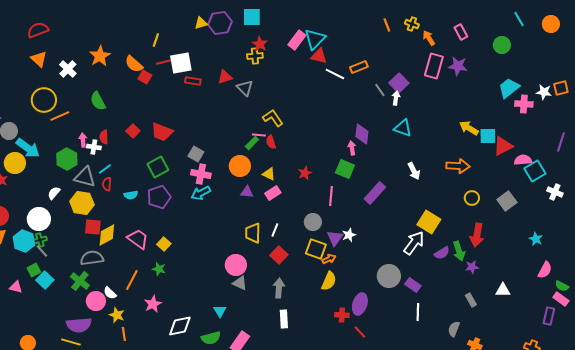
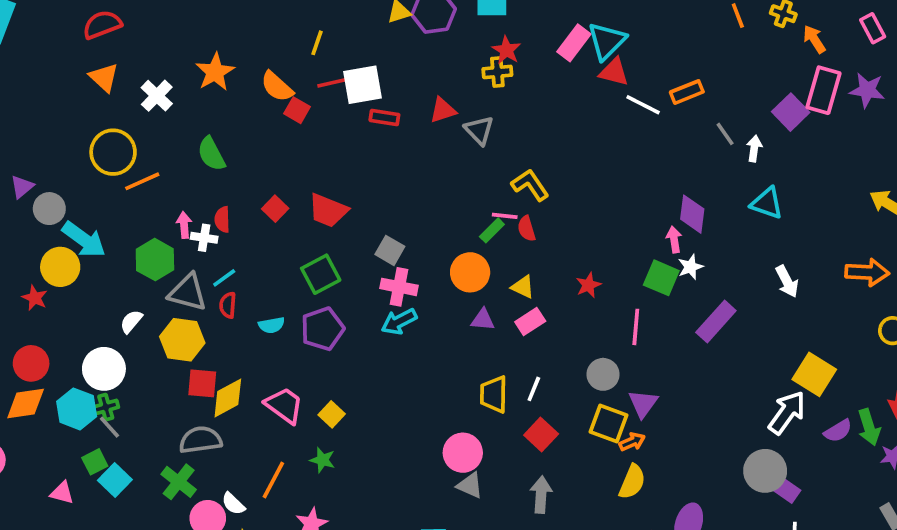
purple square: (399, 83) -> (791, 112), moved
white star: (349, 235) -> (690, 267), moved
gray circle: (389, 276) -> (765, 471), moved

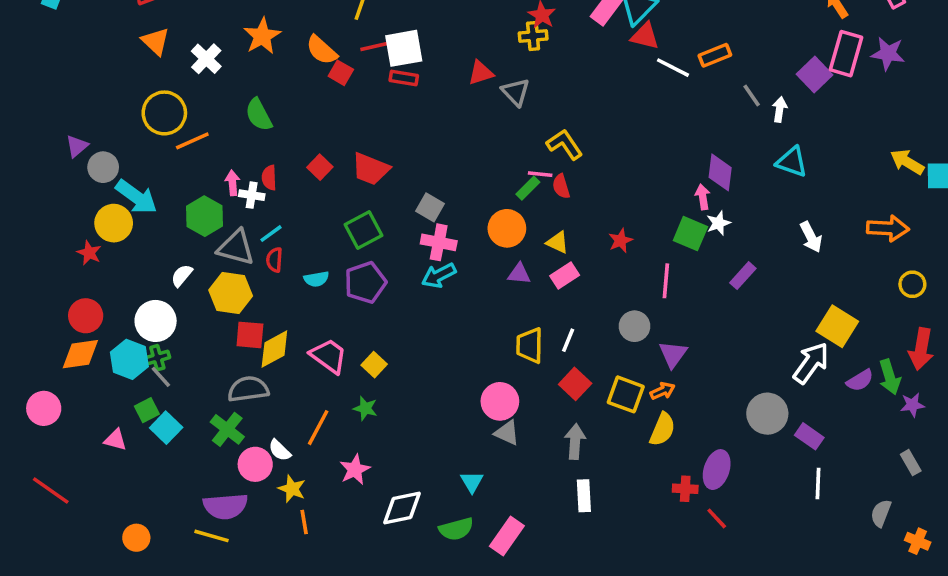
red rectangle: (384, 118) -> (404, 78), moved
purple rectangle: (716, 322) -> (743, 276), size x0.7
yellow square: (608, 424) -> (626, 394), moved
gray circle: (765, 471) -> (767, 414), moved

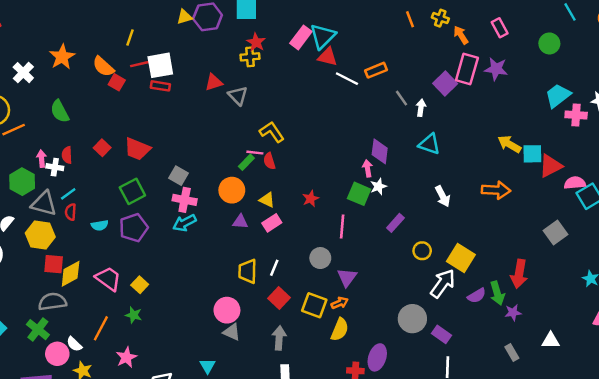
yellow circle: (912, 284) -> (422, 251), moved

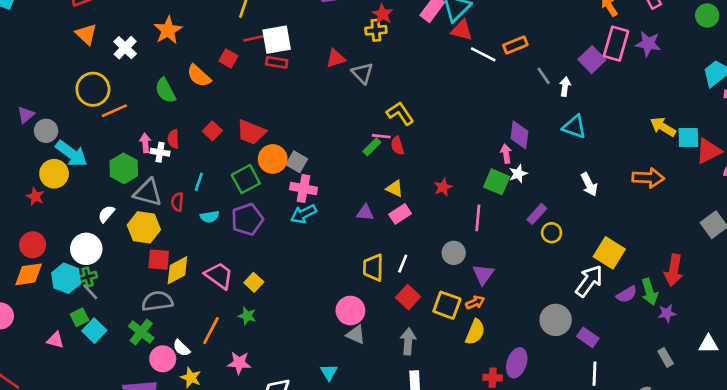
orange semicircle: (103, 67) -> (199, 76), moved
orange circle: (232, 190) -> (273, 159), moved
cyan line: (68, 194) -> (199, 182), moved, turned -35
yellow circle: (422, 251) -> (552, 233), moved
pink star: (126, 357) -> (239, 363), turned 30

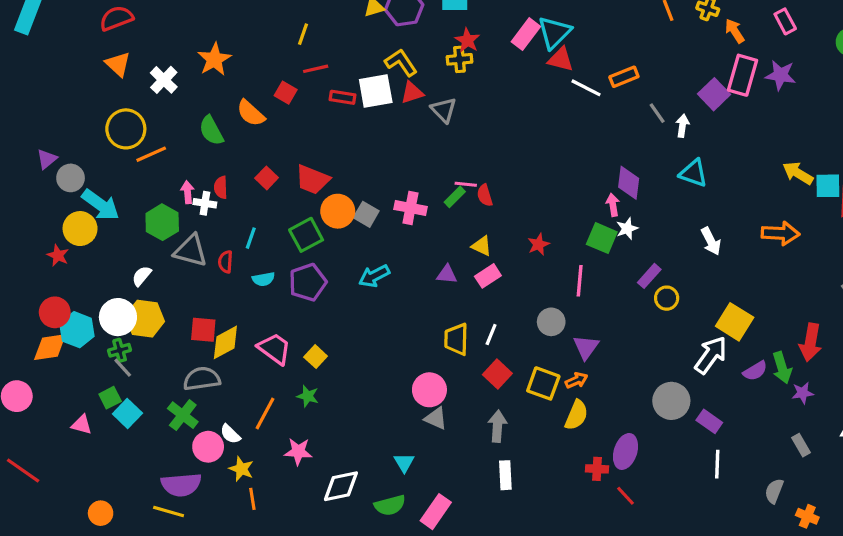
white square: (277, 40) -> (376, 91), moved
yellow L-shape: (400, 113) -> (401, 63), moved
pink cross: (303, 188) -> (410, 208), moved
yellow hexagon: (144, 227) -> (145, 319), moved
cyan hexagon: (66, 278) -> (77, 330), moved

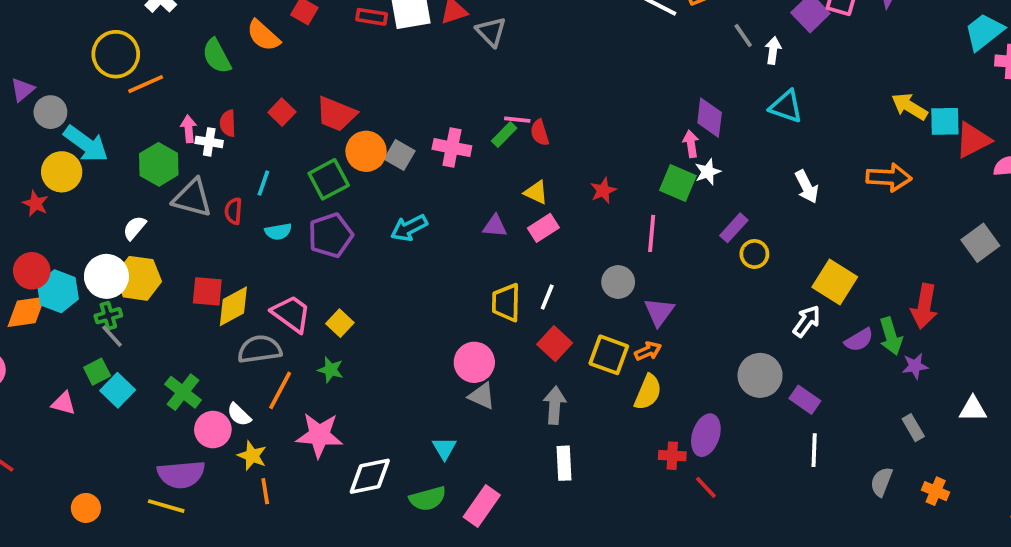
white arrow: (711, 355) -> (807, 321), size x0.7
gray semicircle: (202, 379) -> (260, 349), moved
pink star: (298, 451) -> (319, 435), size x1.4
orange cross: (807, 516) -> (936, 491), moved

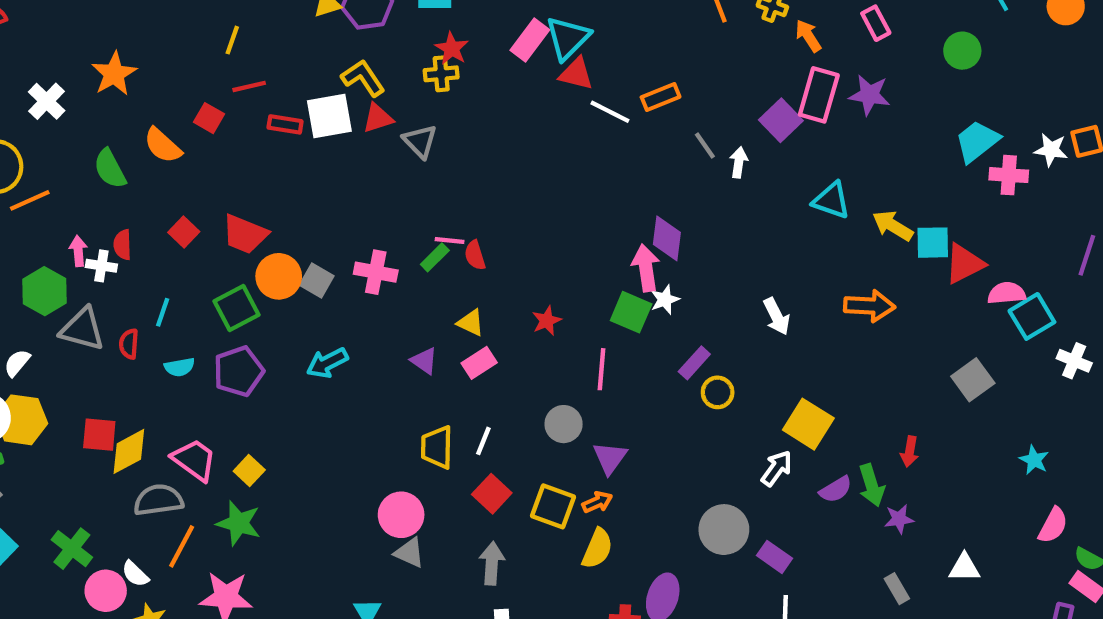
cyan triangle: (786, 106) -> (831, 200), moved
pink arrow: (691, 144) -> (646, 268), size x1.5
purple triangle: (495, 226) -> (424, 361), turned 30
red arrow: (924, 306) -> (910, 451), size x0.6
green star: (331, 370) -> (239, 523), size x1.5

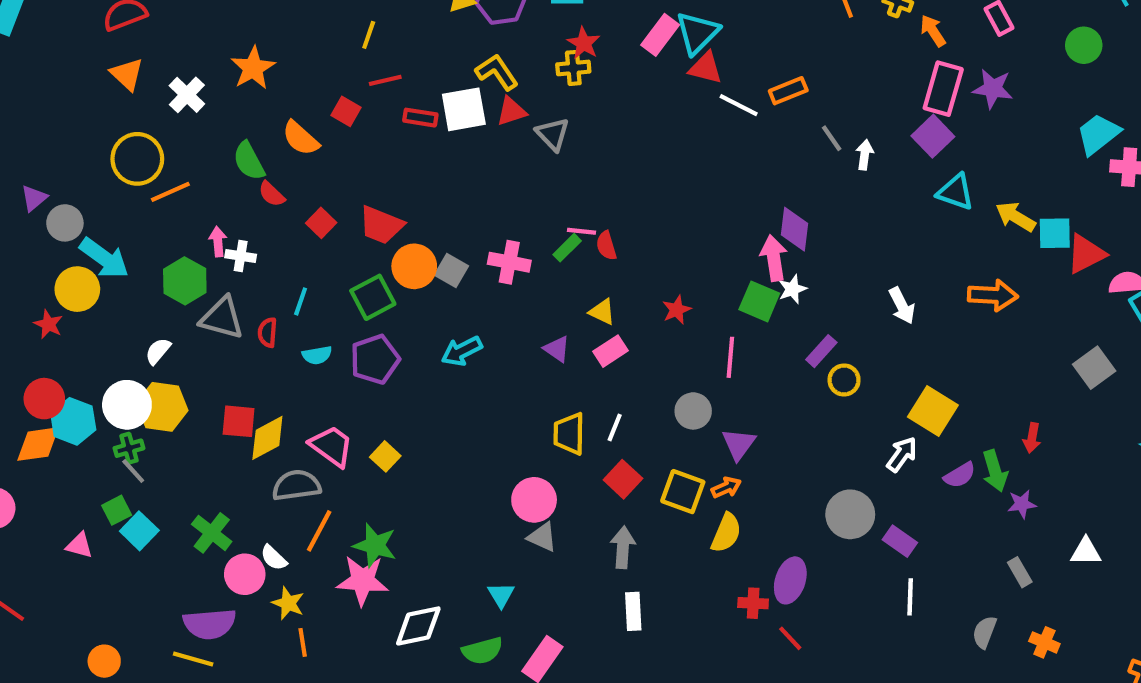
purple square: (781, 120) -> (933, 136), moved
red semicircle: (123, 245) -> (272, 194), moved, turned -44
green star: (239, 523) -> (375, 545), moved

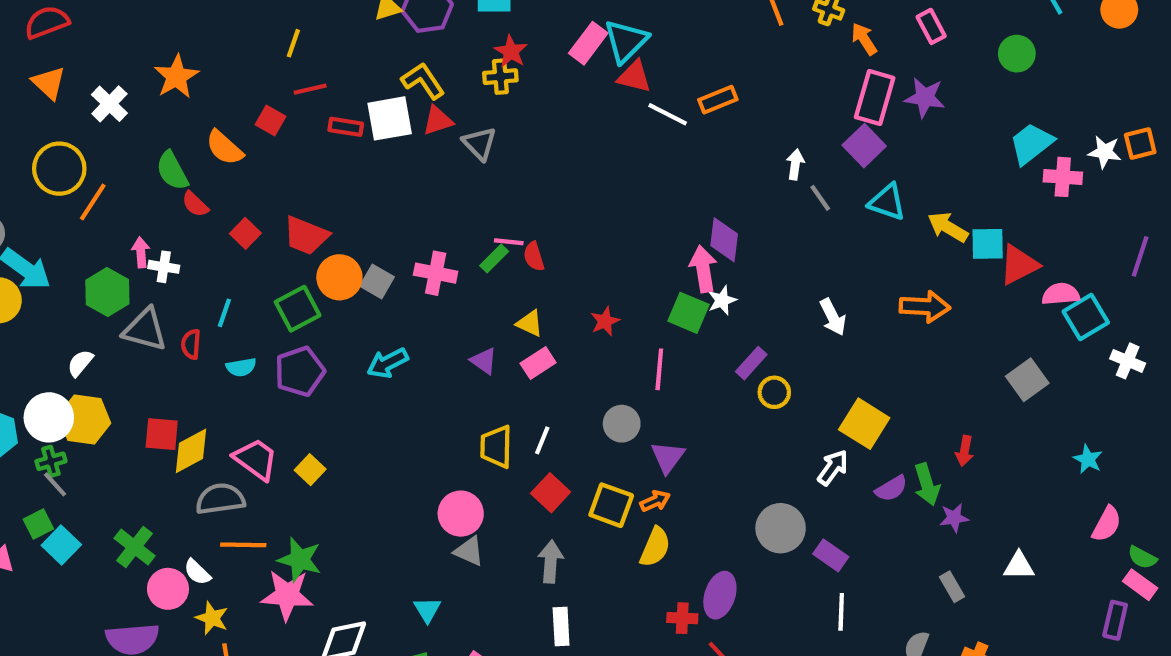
gray line: (832, 138) -> (820, 198), moved
orange line: (170, 192) -> (93, 202), turned -33
orange line: (319, 531) -> (243, 545), turned 63

